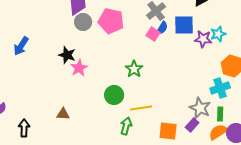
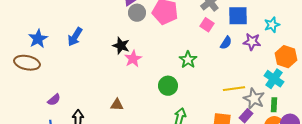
blue semicircle: (162, 28) -> (226, 43), moved
purple star: (203, 39) -> (252, 42), moved
cyan cross: (220, 88) -> (274, 79), turned -36
yellow line: (141, 108) -> (234, 89), moved

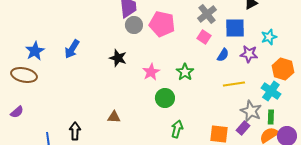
pink star: (133, 59) -> (151, 72), moved
yellow line: (234, 89) -> (234, 84), moved
purple semicircle: (54, 100) -> (17, 112), moved

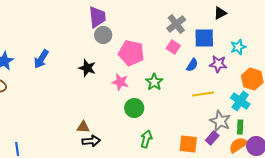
pink pentagon: (162, 24) -> (131, 53), moved
pink star: (151, 72) -> (120, 82), turned -30
black arrow: (75, 131) -> (91, 141), moved, turned 84

